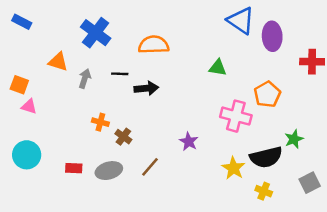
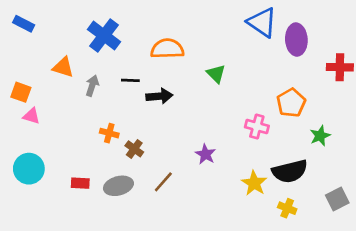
green triangle: (218, 68) -> (216, 74), moved, turned 36
pink cross: (236, 116) -> (257, 127), size x0.7
green star: (294, 139) -> (320, 136), moved

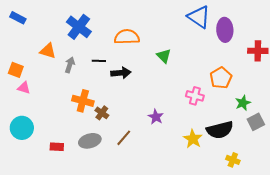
orange cross: (109, 133) -> (83, 101), size x1.5
red rectangle: (80, 183) -> (57, 147), moved
gray square: (337, 199) -> (256, 122), moved
yellow cross: (287, 208) -> (233, 160), moved

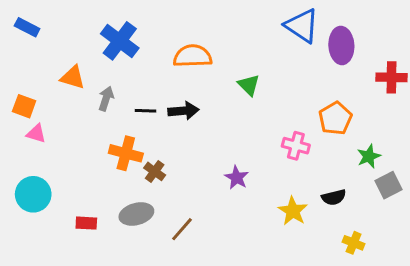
black line: (99, 61) -> (146, 111), moved
black semicircle: (220, 130) -> (334, 197), size x0.6
brown line: (124, 138) -> (182, 229), moved

